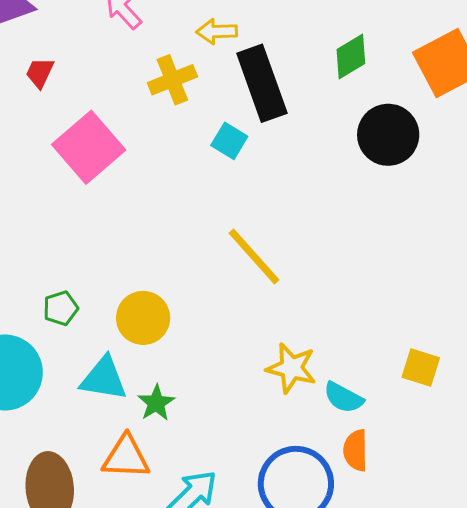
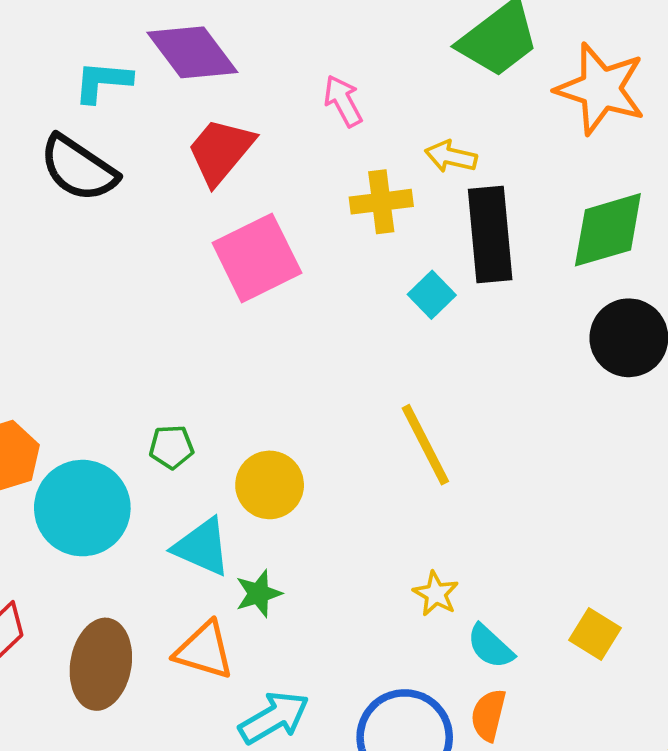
green diamond: (351, 56) -> (608, 230), size x1.5
red trapezoid: (40, 73) -> (221, 151), size x1.8
yellow star: (291, 368) -> (436, 594), size x0.7

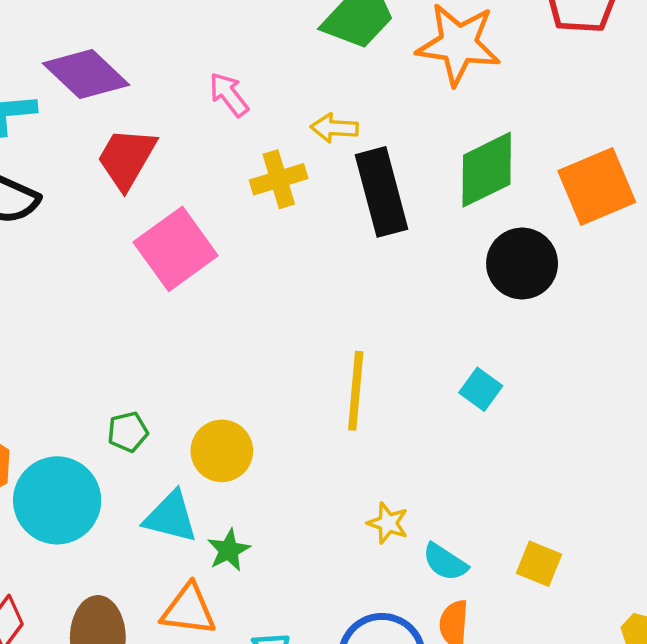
cyan square: (432, 295) -> (481, 389), moved
yellow line: (425, 445) -> (356, 391), turned 42
yellow square: (595, 634) -> (539, 564), moved

